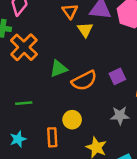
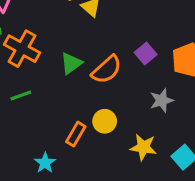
green line: (24, 103) -> (21, 95), moved
orange rectangle: (52, 137) -> (76, 134), moved, turned 48

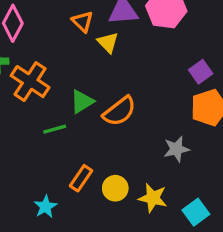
purple square: (146, 53) -> (201, 72), moved
green line: (21, 95) -> (55, 129), moved
yellow circle: (105, 121) -> (115, 188), moved

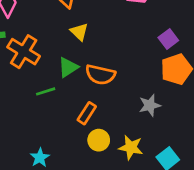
yellow triangle: (108, 42) -> (79, 32), moved
orange semicircle: (119, 111) -> (100, 75), turned 52
orange rectangle: (81, 178) -> (87, 113), moved

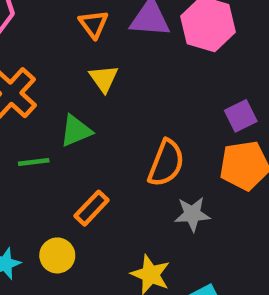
orange semicircle: (100, 75) -> (166, 163), moved, turned -92
yellow circle: (99, 140) -> (57, 255), moved

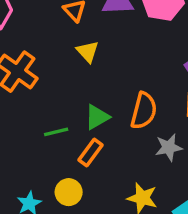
green triangle: (76, 131) -> (97, 117), moved
green line: (34, 162) -> (56, 132), moved

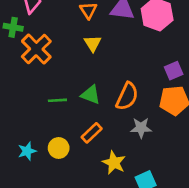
green triangle: (97, 117) -> (91, 95), turned 40
orange rectangle: (91, 152) -> (92, 133), moved

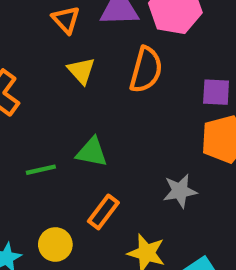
purple square: (174, 71) -> (216, 92), turned 36
orange semicircle: (127, 96) -> (146, 70), moved

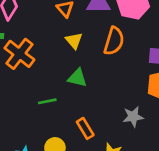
green triangle: (92, 152) -> (77, 78), moved
orange rectangle: (103, 212) -> (85, 128), turned -70

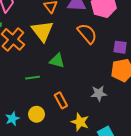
yellow triangle: (74, 41) -> (42, 31), moved, size x1.6
orange semicircle: (114, 41) -> (87, 34), turned -60

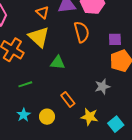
orange semicircle: (87, 34) -> (82, 32), turned 35
green line: (33, 78) -> (25, 84), moved
cyan star: (12, 119) -> (24, 115), moved

